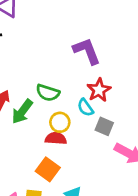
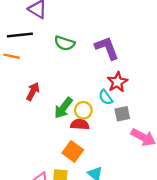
green semicircle: (48, 93) -> (65, 43), moved
green arrow: (22, 112) -> (63, 108), moved
gray square: (104, 126) -> (122, 114), turned -35

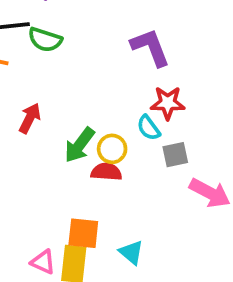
green semicircle: (65, 43) -> (45, 40), moved
red star: (117, 82) -> (168, 103), turned 30
orange square: (73, 151) -> (83, 233), moved, turned -30

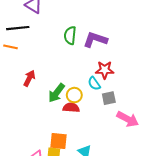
green semicircle: (45, 40) -> (70, 35), moved, turned 78
purple L-shape: (150, 47) -> (95, 40), turned -50

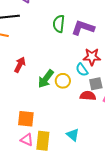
red semicircle: (71, 108) -> (88, 96), moved
orange square: (59, 141) -> (26, 119), moved

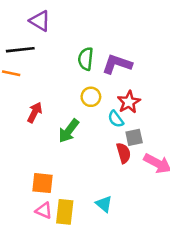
red star: (92, 57) -> (129, 102), turned -30
yellow circle: (63, 81) -> (91, 97), moved
red semicircle: (88, 96) -> (124, 153), turned 70

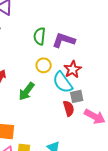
cyan semicircle: (116, 119) -> (63, 82), size x1.6

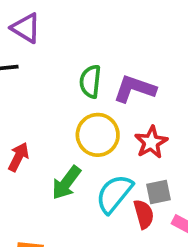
yellow circle: (44, 65) -> (98, 135), size x1.5
cyan semicircle: (63, 82) -> (114, 194), moved, turned 75

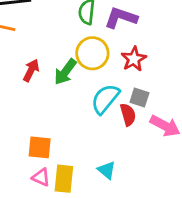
green arrow: (66, 183) -> (65, 72), moved
gray square: (158, 192) -> (139, 97), turned 30

